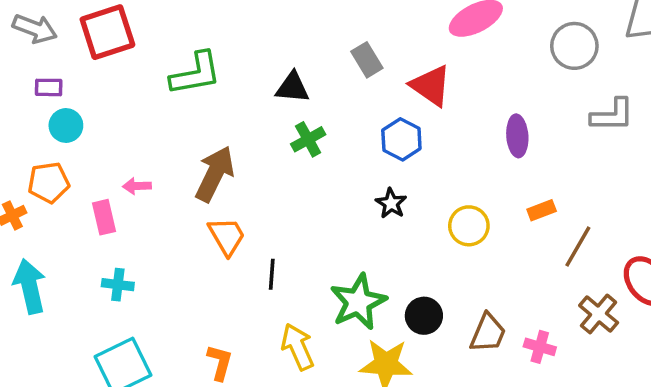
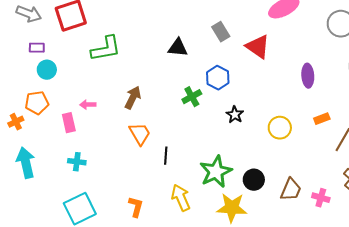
green L-shape: (196, 74) -> (106, 49), moved
green cross: (308, 139) -> (192, 97), moved
blue hexagon: (401, 139) -> (218, 78), moved
brown arrow: (215, 174) -> (133, 98), size x0.7

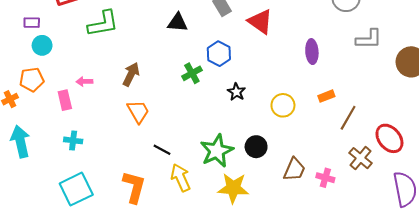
black line: (166, 156) -> (162, 150), moved, turned -66
black circle: (254, 180) -> (256, 147), moved
orange L-shape: (136, 207) -> (134, 187), size x1.5

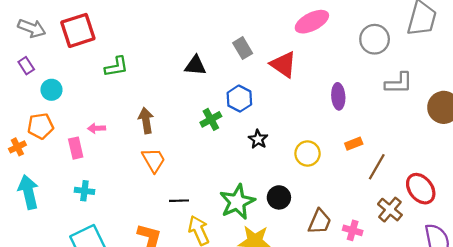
purple rectangle: (32, 23) -> (26, 66), moved, turned 56
green L-shape: (103, 24) -> (116, 67), size x0.7
brown arrow: (131, 74) -> (146, 121), turned -35
black line: (162, 150) -> (179, 201), turned -30

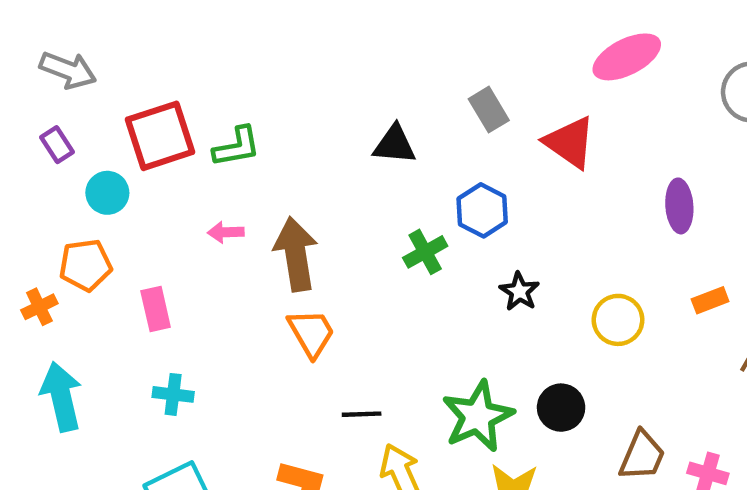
red square: (78, 30) -> (160, 136), moved
brown arrow: (146, 121) -> (296, 254), size x1.4
pink arrow: (97, 128) -> (226, 232), moved

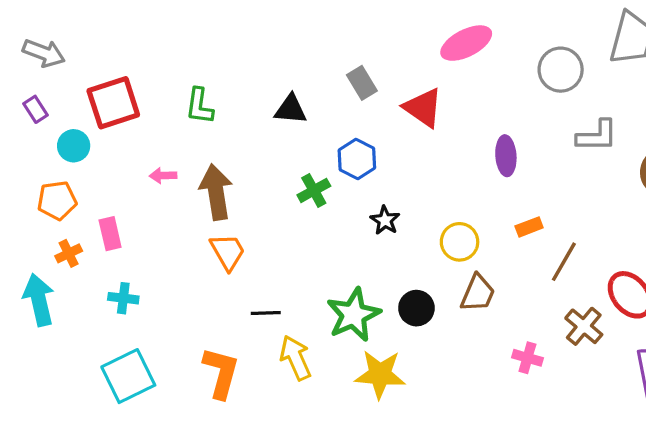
green L-shape: (237, 147) -> (199, 106), moved, turned 108
orange cross: (39, 307) -> (69, 253), moved
brown trapezoid: (642, 456) -> (478, 293), moved

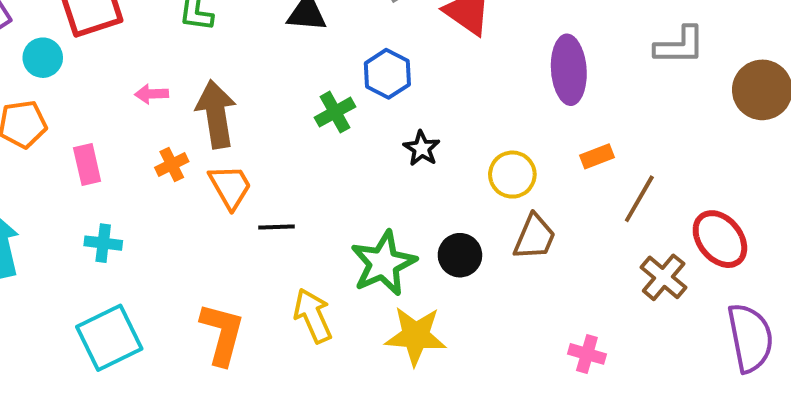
purple ellipse: (506, 156) -> (569, 70), size x1.4
orange cross: (69, 253) -> (172, 164), moved
black line: (266, 313) -> (277, 227), moved
pink cross: (527, 358) -> (587, 354), moved

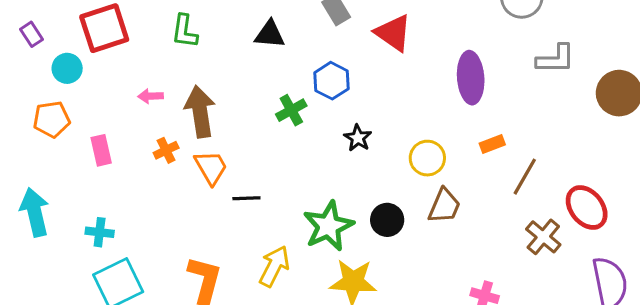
cyan cross: (103, 243) -> (100, 232), moved
yellow arrow: (313, 316) -> (274, 266), turned 51

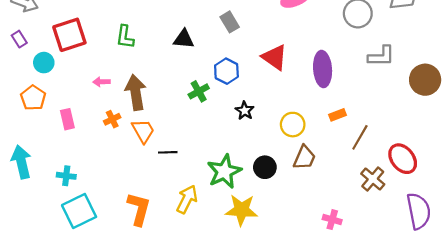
red triangle: (393, 33) -> (274, 57), moved
orange pentagon: (52, 119) -> (33, 98), turned -30

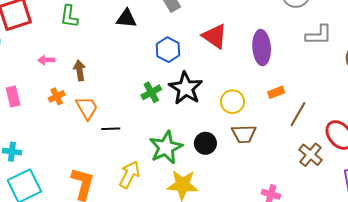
green cross: (199, 91) -> (151, 92), moved
brown arrow: (136, 92) -> (80, 70), size x0.6
black star: (245, 111) -> (186, 88), size x1.8
brown trapezoid: (304, 158) -> (244, 134), turned 65

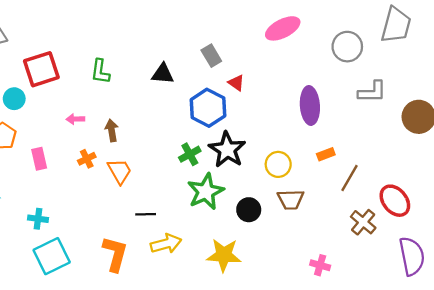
red triangle: (215, 36) -> (236, 83), moved, size x0.6
blue hexagon: (168, 50) -> (208, 108), size x1.4
black line: (111, 129) -> (146, 214), moved
green star: (166, 147) -> (206, 192), moved
yellow arrow: (129, 174) -> (166, 244), turned 48

